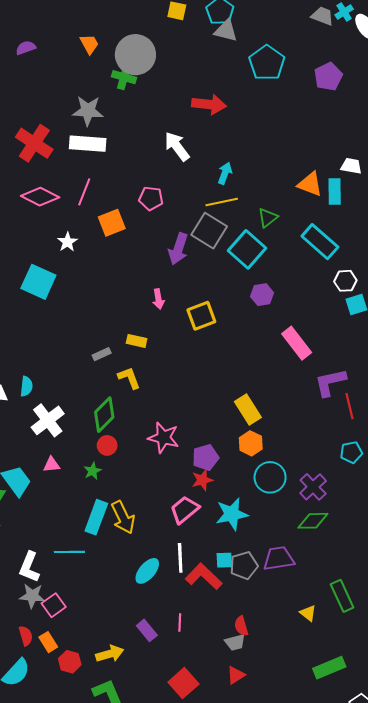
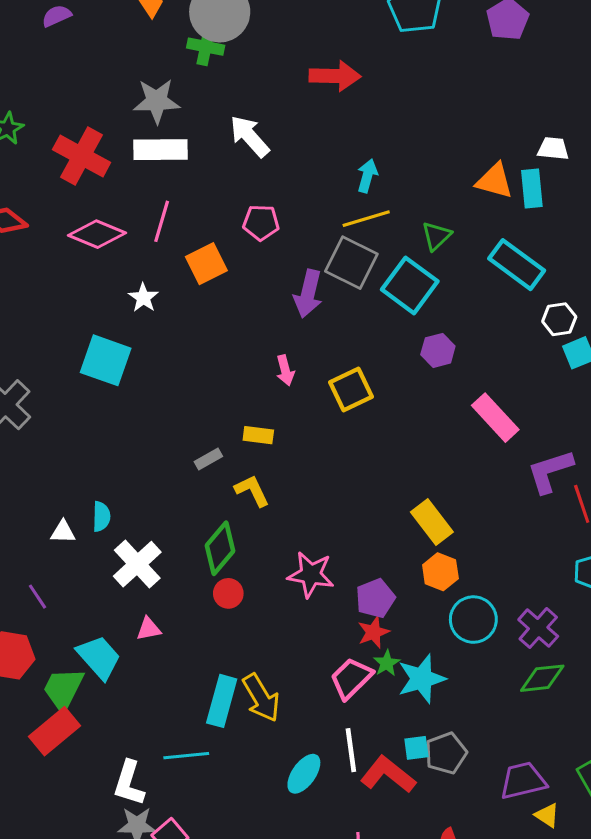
white arrow: (177, 146) -> (250, 136), moved
green star: (93, 471) -> (387, 663), moved
purple trapezoid: (279, 558) -> (523, 781), moved

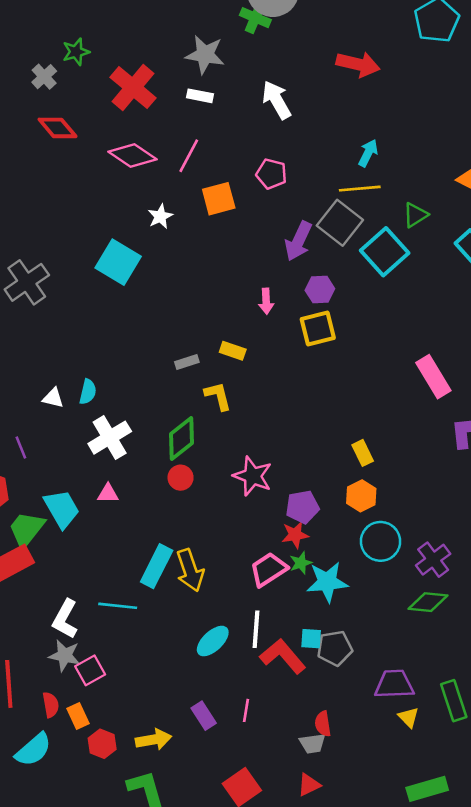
white rectangle: (160, 150) -> (200, 96), size x0.6
purple hexagon: (438, 350) -> (320, 290), moved
yellow rectangle: (432, 522) -> (363, 453), size x0.7

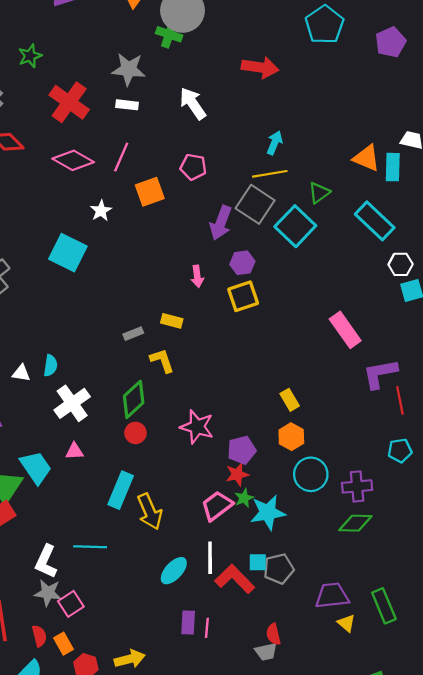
green star: (76, 52) -> (30, 56), moved
purple cross: (433, 560) -> (357, 486), turned 36
cyan rectangle: (157, 566) -> (121, 490), moved
purple rectangle: (204, 716) -> (188, 623), moved, turned 40

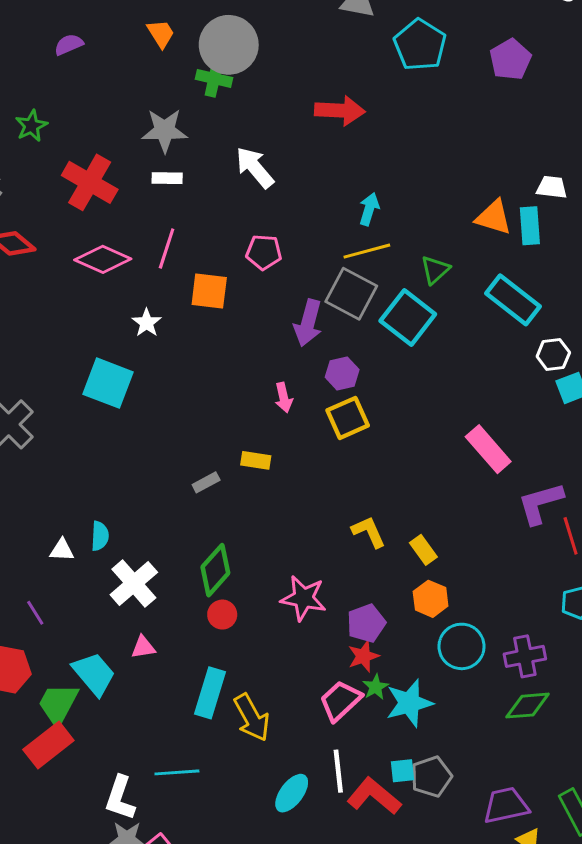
orange square: (150, 192) -> (209, 291), turned 32
yellow L-shape: (162, 361) -> (369, 532), moved

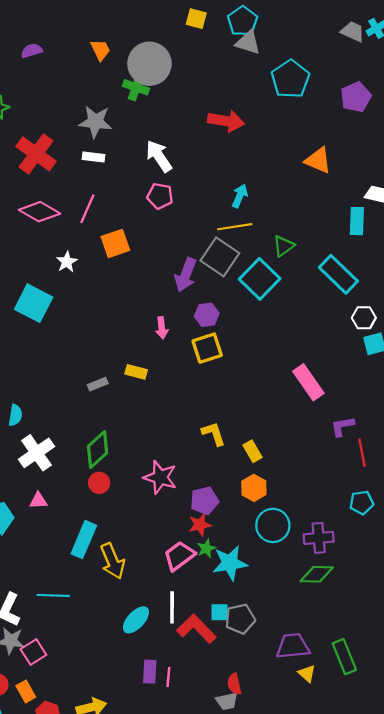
orange triangle: (494, 217) -> (318, 160), moved
pink pentagon: (264, 252) -> (160, 196), moved
orange square: (209, 291) -> (115, 243), turned -32
purple L-shape: (540, 503) -> (342, 426), size x0.7

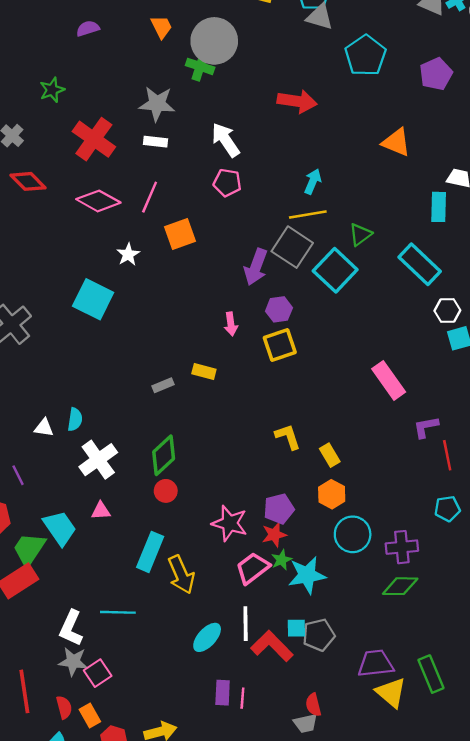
pink star: (160, 477) -> (230, 523), moved
yellow triangle: (307, 673) -> (391, 693), size x1.6

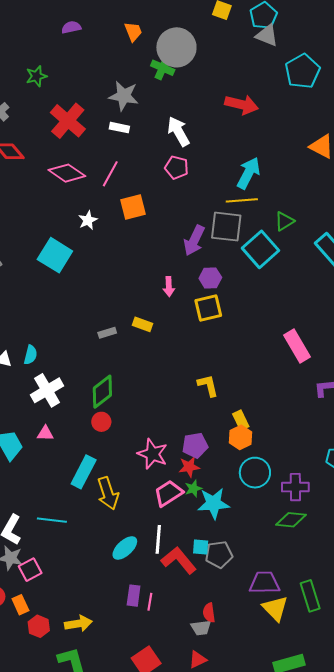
cyan arrow: (313, 181) -> (249, 173), size x1.5
gray square: (292, 247) -> (226, 227), turned -32
yellow rectangle: (330, 455) -> (241, 420), moved

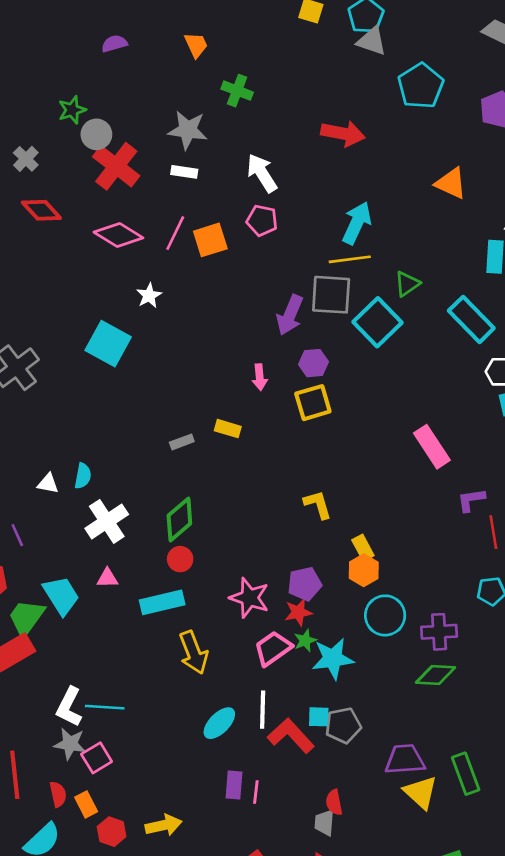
gray circle: (176, 47) -> (96, 134), moved, size x0.6
orange square: (133, 207) -> (210, 240), moved
cyan rectangle: (84, 472) -> (162, 602), moved, turned 52
cyan line: (52, 520) -> (105, 707), moved
gray trapezoid: (201, 628) -> (325, 823), turned 105

